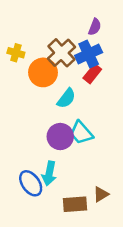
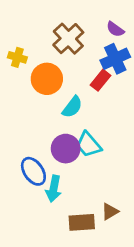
purple semicircle: (95, 27) -> (115, 29), moved, turned 105
brown cross: (61, 53) -> (68, 39), moved
blue cross: (89, 54) -> (115, 59), moved
blue ellipse: (31, 183) -> (33, 171), moved

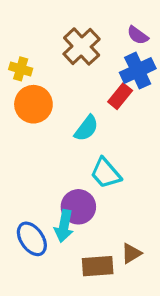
orange circle: (47, 79) -> (33, 104), moved
purple circle: (66, 149) -> (78, 207), moved
blue ellipse: (33, 171) -> (32, 239), moved

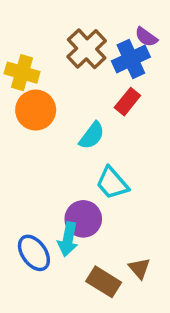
yellow cross: (21, 69) -> (22, 73), size x1.4
blue cross: (138, 71) -> (131, 59), moved
brown triangle: (131, 253) -> (139, 268), turned -40
brown rectangle: (98, 266) -> (104, 282), turned 36

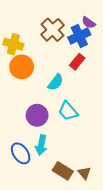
purple circle: (83, 219) -> (37, 115), moved
brown triangle: (139, 268) -> (84, 173), moved

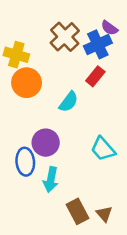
cyan trapezoid: (68, 111) -> (103, 149), moved
blue ellipse: (21, 153) -> (25, 162), moved, turned 30
brown rectangle: (63, 171) -> (77, 211), turned 30

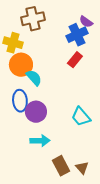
brown cross: (65, 37) -> (33, 19), moved, turned 30
cyan semicircle: (69, 102) -> (34, 78), moved, turned -78
blue ellipse: (25, 162) -> (20, 101), moved
cyan arrow: (51, 180) -> (40, 141), turned -102

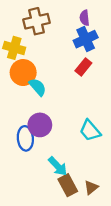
purple semicircle: (86, 22) -> (84, 18), moved, turned 48
blue ellipse: (20, 101) -> (25, 138), moved
cyan arrow: (40, 141) -> (58, 166), moved, turned 48
brown triangle: (82, 168) -> (91, 187), turned 32

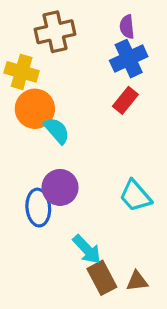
brown triangle: (91, 187) -> (137, 281), turned 32

